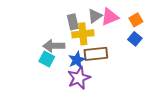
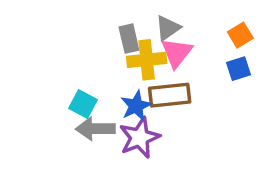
pink triangle: (110, 17) -> (177, 53), moved, turned -30
blue square: (135, 39) -> (239, 69), turned 32
gray arrow: (54, 46) -> (95, 129), moved

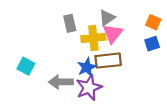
orange square: (240, 35) -> (153, 22), turned -35
gray rectangle: (129, 39) -> (70, 23), moved
cyan square: (83, 104) -> (26, 66), moved

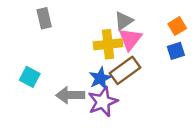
orange square: (153, 22) -> (177, 26), turned 35
gray rectangle: (70, 23) -> (44, 18), moved
brown rectangle: (108, 61) -> (125, 70), turned -30

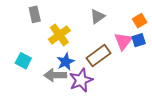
pink triangle: (130, 39) -> (123, 41), moved
yellow cross: (108, 44) -> (59, 35), moved, turned -30
blue star: (100, 78) -> (66, 62), moved

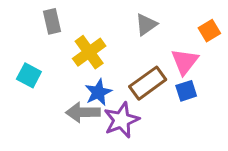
blue square: (139, 40) -> (186, 91), moved
cyan square: (23, 61) -> (29, 75), moved

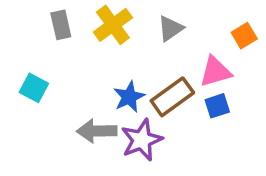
yellow cross: (89, 52) -> (113, 25), moved
pink triangle: (185, 61) -> (215, 72), turned 36
blue star: (98, 92) -> (129, 97), moved

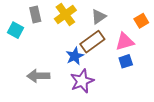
cyan square: (34, 88) -> (15, 30), moved
brown rectangle: (172, 97) -> (92, 42), moved
gray arrow: (97, 131) -> (38, 76), moved

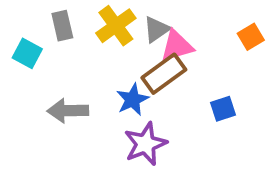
gray triangle: (99, 17) -> (157, 29), moved
pink triangle: (125, 42) -> (177, 46), moved
gray arrow: (38, 76) -> (68, 111), moved

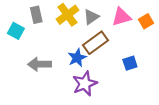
pink triangle: (177, 46) -> (121, 17), moved

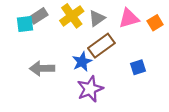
gray rectangle: (36, 15) -> (39, 16), turned 70
cyan square: (16, 31) -> (25, 24), moved, turned -35

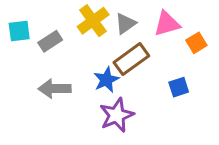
gray rectangle: (39, 16) -> (50, 41), moved
orange square: (155, 23) -> (196, 43), moved
cyan square: (25, 24) -> (19, 31), moved

